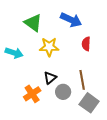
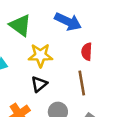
black triangle: (50, 78) -> (39, 84), moved
brown line: (82, 80) -> (82, 83), moved

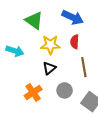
red semicircle: (87, 52) -> (75, 42), moved

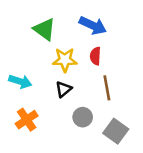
cyan arrow: (15, 51) -> (20, 81), moved
orange cross: (33, 92) -> (27, 120), moved

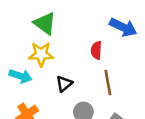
blue arrow: (93, 25) -> (123, 27), moved
yellow star: (65, 60) -> (41, 54), moved

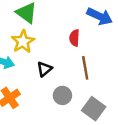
yellow star: (41, 54) -> (23, 41), turned -30

